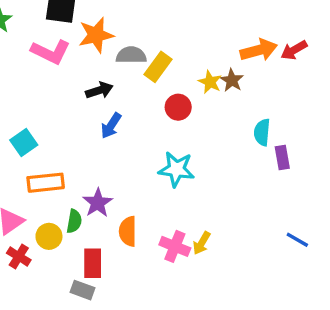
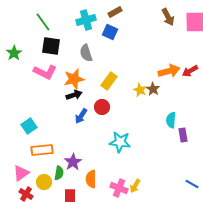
orange star: (96, 35) -> (74, 79), moved
gray semicircle: (131, 55) -> (86, 53), moved, turned -108
red circle: (178, 107) -> (102, 107), moved

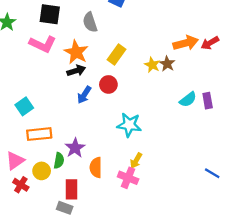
orange star: (74, 79) -> (76, 52), turned -30
cyan semicircle: (171, 120) -> (188, 99), turned -133
purple rectangle: (183, 135) -> (208, 101), moved
yellow arrow: (135, 186) -> (136, 161), moved

